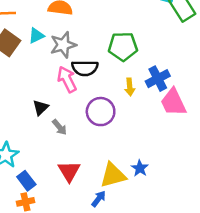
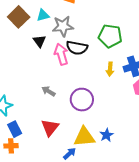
black triangle: (41, 107) -> (39, 41), moved, turned -32
purple circle: (101, 112) -> (82, 100), moved
gray arrow: (60, 127) -> (49, 91), turned 152

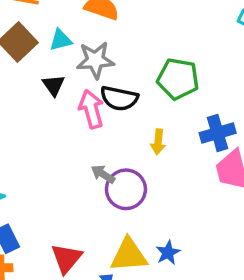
yellow arrow: (110, 69) -> (158, 142), moved
gray arrow: (49, 91) -> (103, 174), moved
red triangle: (50, 128) -> (66, 258), moved

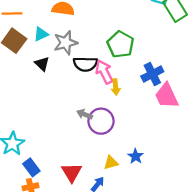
green pentagon: (178, 79) -> (120, 44), turned 30
pink arrow: (91, 109) -> (104, 72), moved
yellow triangle: (129, 255) -> (111, 163), size x0.6

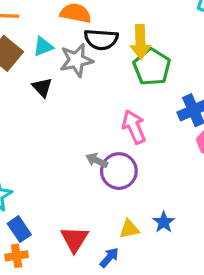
black semicircle: (85, 64) -> (101, 39), moved
pink arrow: (104, 72) -> (134, 127), moved
yellow arrow: (116, 87) -> (140, 42), moved, size x1.5

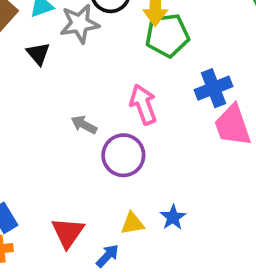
green pentagon: (152, 67) -> (167, 35), turned 30
gray arrow: (97, 160) -> (84, 125), moved

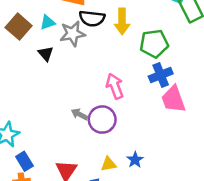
green pentagon: (167, 35) -> (154, 44), moved
gray arrow: (84, 125) -> (79, 114), moved

